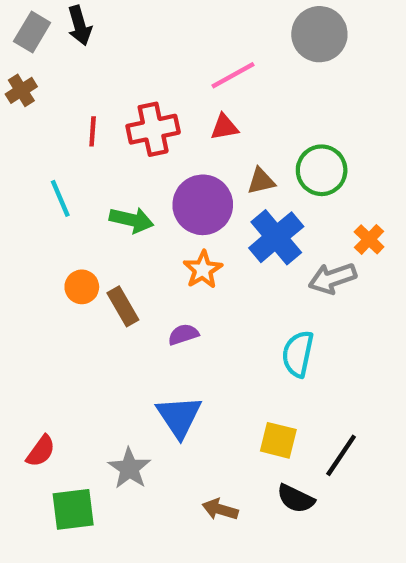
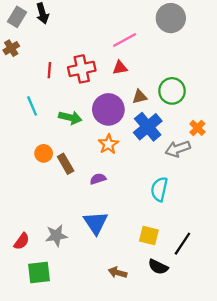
gray star: (129, 468) -> (56, 236), moved, turned 30

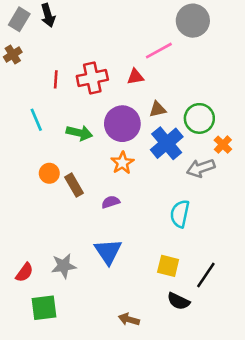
pink line: (125, 40) -> (159, 51), moved
green circle: (172, 91) -> (199, 118), moved
brown arrow: (118, 273) -> (129, 319), moved

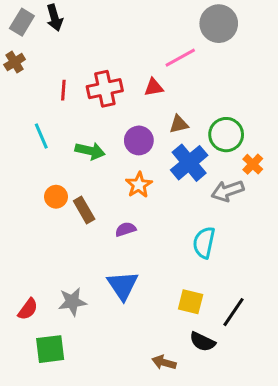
purple circle: (122, 124) -> (139, 140), size x0.7
brown arrow: (129, 319) -> (164, 362), moved

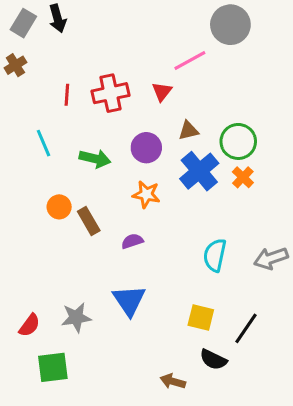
red triangle: (154, 87) -> (162, 92), turned -42
orange cross: (253, 164) -> (243, 177), moved
orange star: (139, 185) -> (146, 194), turned -30
gray arrow: (228, 191) -> (271, 258), moved

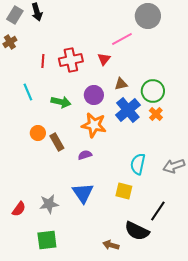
orange star: (146, 194) -> (94, 125), size x1.4
yellow square: (201, 317) -> (124, 191), moved
black semicircle: (213, 360) -> (137, 231), size x1.4
green square: (53, 367) -> (47, 240), moved

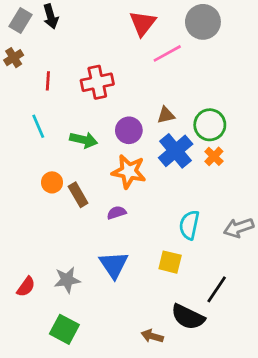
red triangle: (104, 59) -> (143, 23), moved, size x1.5
red line: (43, 61) -> (48, 81), moved
green square: (47, 240) -> (64, 329), turned 35

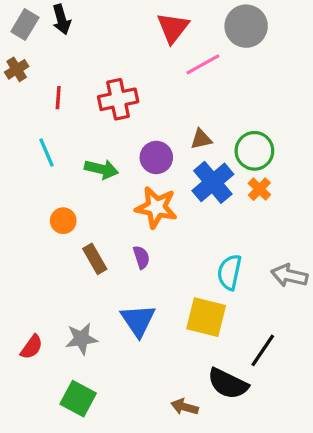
brown rectangle: (78, 195) -> (95, 259), moved
purple semicircle: (116, 213) -> (141, 257), turned 90
gray arrow: (239, 228) -> (289, 276), turned 32
yellow square: (170, 262) -> (206, 317), size x1.4

